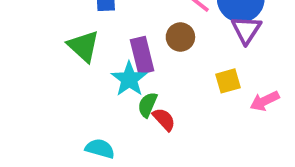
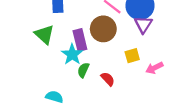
brown circle: (180, 37) -> (103, 29), size x1.5
red semicircle: (164, 119) -> (108, 79), moved

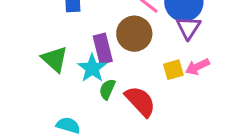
green triangle: (44, 34) -> (55, 59), moved
pink arrow: (154, 68) -> (197, 67), moved
red semicircle: (108, 79) -> (140, 101), size x1.6

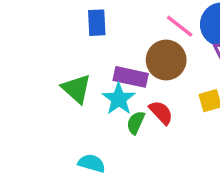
purple rectangle: (103, 49) -> (131, 77), turned -64
red semicircle: (140, 101) -> (161, 112), moved, size x0.7

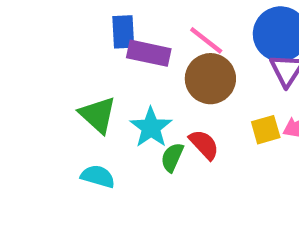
pink line: (180, 26) -> (206, 40), moved
purple rectangle: (131, 77) -> (149, 53), moved
cyan semicircle: (92, 163) -> (98, 176), moved

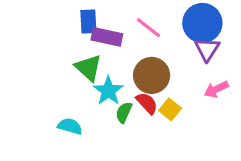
brown circle: (210, 79) -> (152, 75), moved
green triangle: (98, 115) -> (88, 68), moved
yellow square: (266, 130) -> (170, 109), moved, turned -35

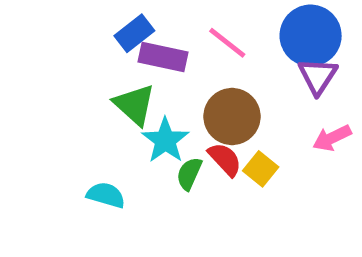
blue rectangle: (88, 21) -> (134, 33), turned 55

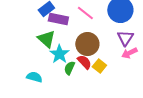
purple triangle: (318, 76) -> (125, 38), moved

